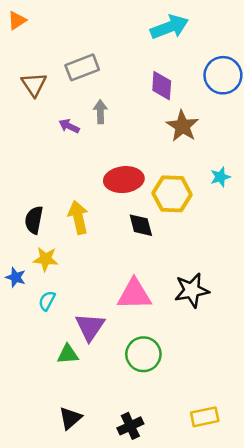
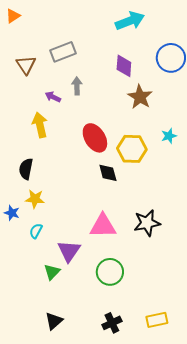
red ellipse: (124, 180) -> (95, 138), turned 64
yellow arrow: (78, 217) -> (40, 125), moved
green triangle: (68, 354) -> (52, 272), turned -42
black cross: (130, 426) -> (112, 323), moved

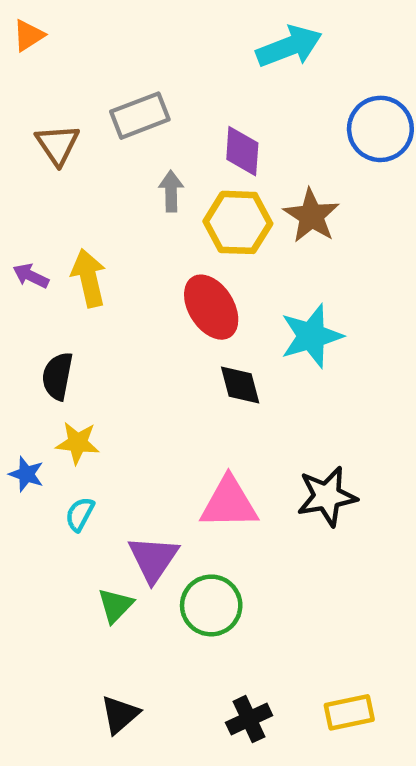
purple diamond: (124, 66) -> (242, 151), moved
purple arrow: (53, 97) -> (31, 276), moved
cyan star: (169, 136) -> (311, 336), moved, size x1.8
yellow hexagon: (132, 149) -> (238, 222), moved
green circle: (110, 272) -> (211, 605), moved

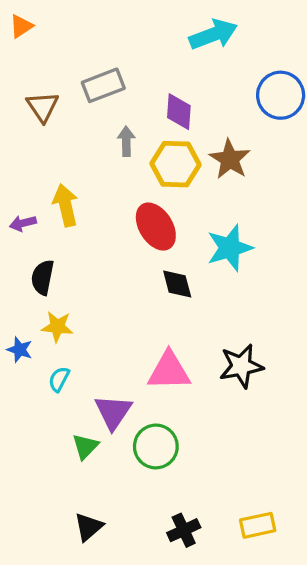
purple arrow: (31, 276) -> (23, 223), moved, turned -40

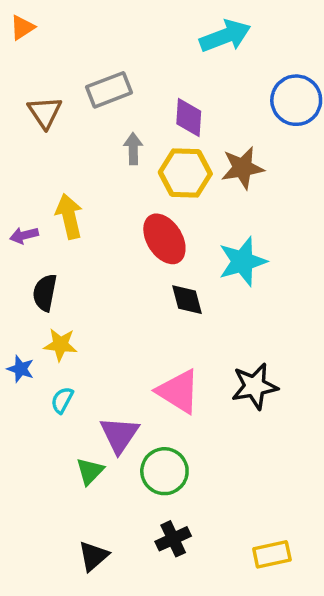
brown star: (230, 159) -> (242, 168), turned 30
pink triangle: (169, 371) -> (178, 391), turned 33
black cross: (184, 530) -> (173, 539), moved

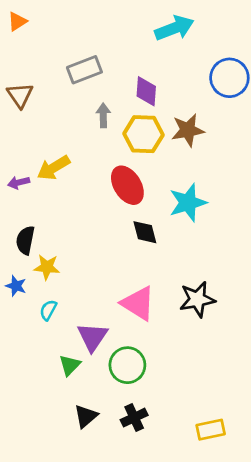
brown triangle: (45, 112) -> (20, 95), moved
yellow arrow: (69, 216) -> (54, 168), turned -108
black semicircle: (45, 293) -> (25, 240), moved
black triangle: (93, 556) -> (86, 416), moved

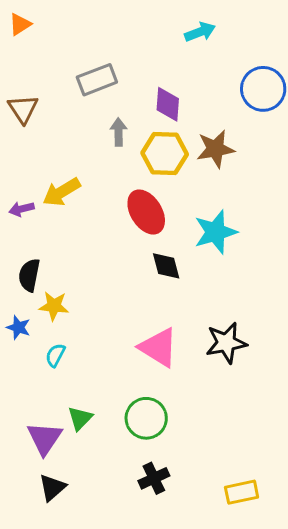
cyan arrow: (174, 28) -> (200, 32), size x0.7
purple triangle: (92, 337) -> (45, 438), moved
black triangle: (86, 416) -> (52, 488), moved

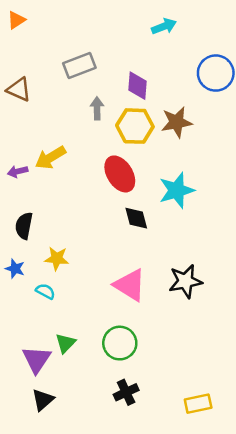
brown triangle: (23, 109) -> (19, 89), turned -32
yellow star: (54, 306) -> (57, 259), moved
cyan semicircle: (55, 355) -> (45, 291), turned 90

